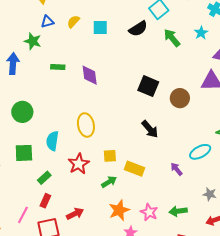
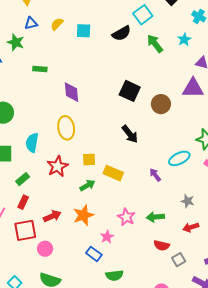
purple diamond: (90, 75) -> (71, 92), moved
orange star: (119, 210) -> (83, 215), moved

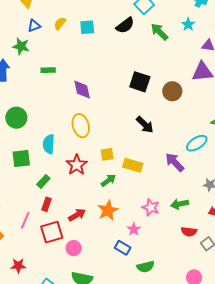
purple arrow: (155, 175) -> (175, 162), size x1.5

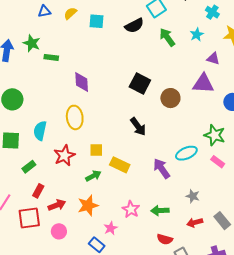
green star: (21, 46) -> (32, 43), moved
red rectangle: (46, 204) -> (38, 191), moved
pink circle: (74, 248) -> (59, 231), moved

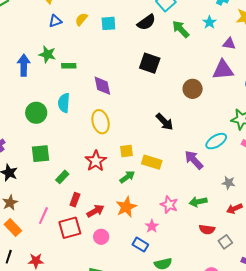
black square: (140, 84) -> (150, 63), moved
cyan semicircle: (40, 131) -> (64, 103), moved

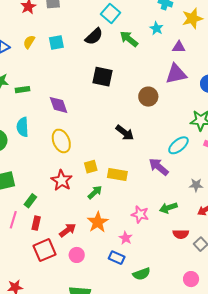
red rectangle: (75, 200) -> (36, 223), moved
pink line: (43, 216) -> (13, 220), moved

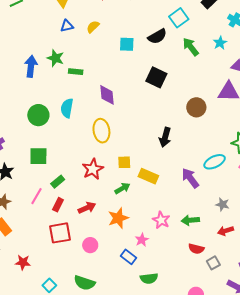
cyan square: (56, 42) -> (127, 44), moved
black arrow: (125, 133) -> (165, 137), turned 54
red arrow: (68, 230) -> (87, 208), moved

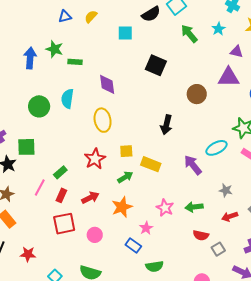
black semicircle: (157, 36) -> (151, 14), moved
green square: (38, 156) -> (26, 147), moved

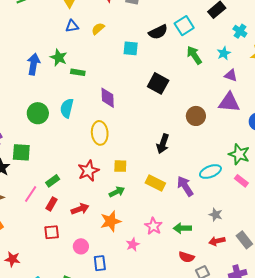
purple triangle: (237, 52) -> (231, 75), moved
yellow rectangle: (151, 164) -> (155, 183), moved
red square: (64, 224) -> (52, 232), size x0.7
blue rectangle: (133, 246) -> (100, 263), moved, turned 42

